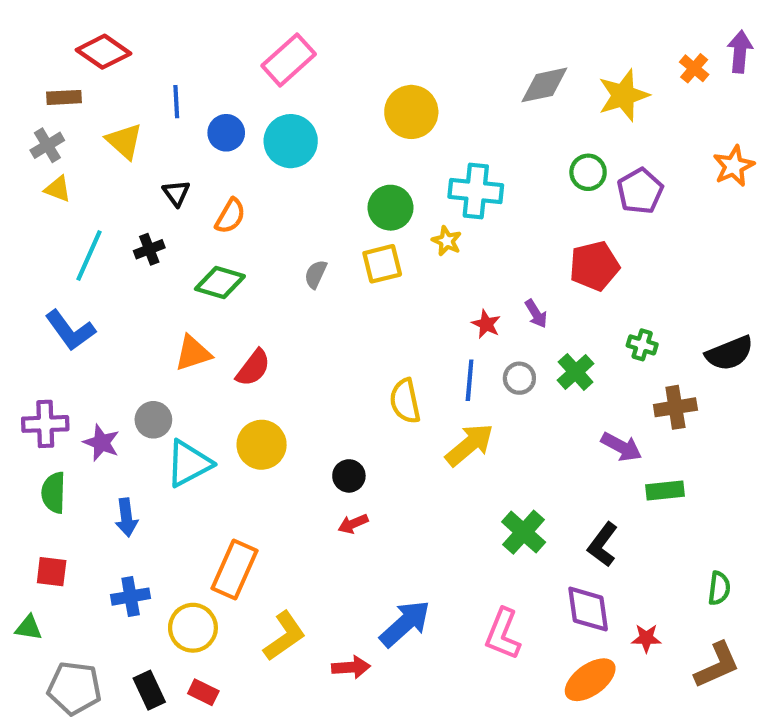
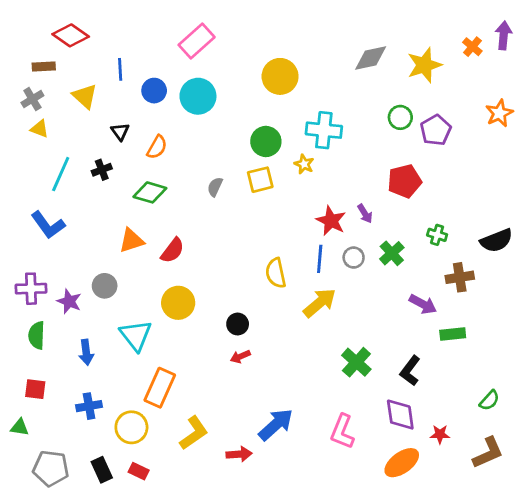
red star: (486, 324) -> (331, 221), size x1.5
cyan triangle: (189, 463) -> (136, 335), moved, turned -40
green semicircle: (719, 588) -> (489, 400), turned 35

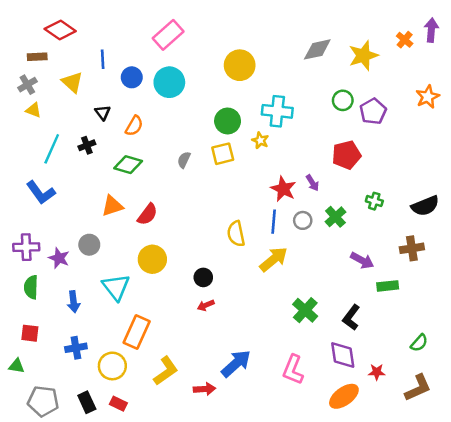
brown cross: (460, 277) -> (412, 248), moved

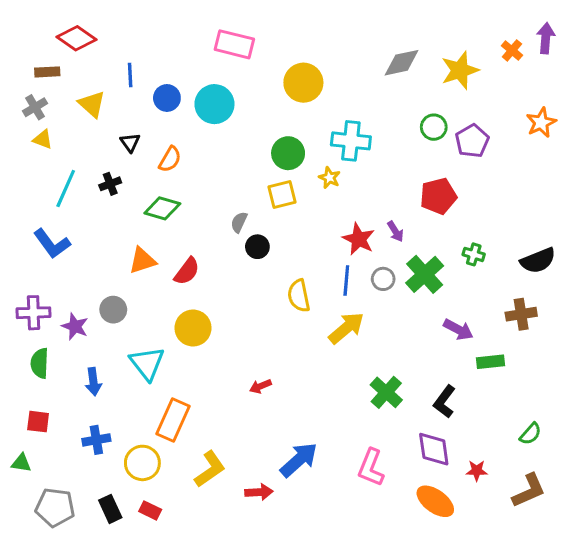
pink rectangle: (168, 35) -> (234, 44), moved, turned 56
gray semicircle: (184, 160) -> (239, 222), moved
green cross: (335, 217) -> (425, 274), size x1.4
black circle: (203, 277) -> (257, 247), moved
orange ellipse: (344, 396) -> (435, 501), turned 72

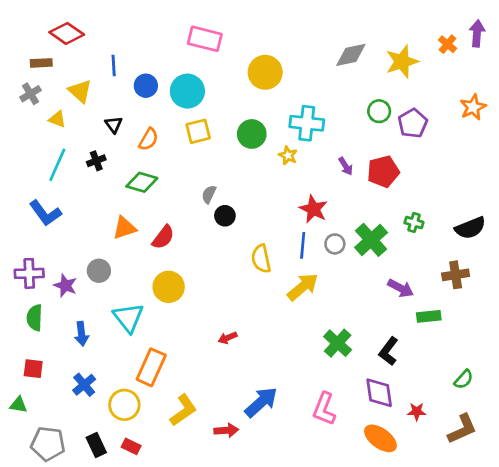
yellow triangle: (43, 139) -> (57, 119), moved
yellow square: (282, 195) -> (198, 131), moved
purple arrow: (395, 231) -> (346, 166), moved
blue cross: (96, 440) -> (84, 385), turned -30

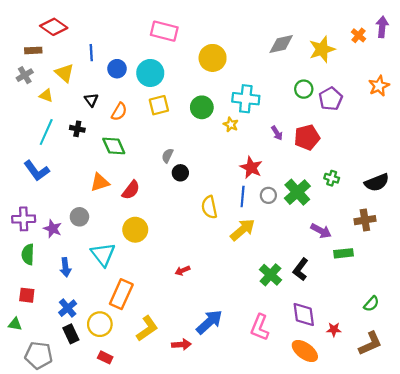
black cross: (96, 161) -> (77, 129), turned 32
green diamond: (142, 182) -> (114, 146), turned 50
black L-shape: (389, 351) -> (301, 269), moved
black rectangle: (96, 445) -> (71, 334), moved

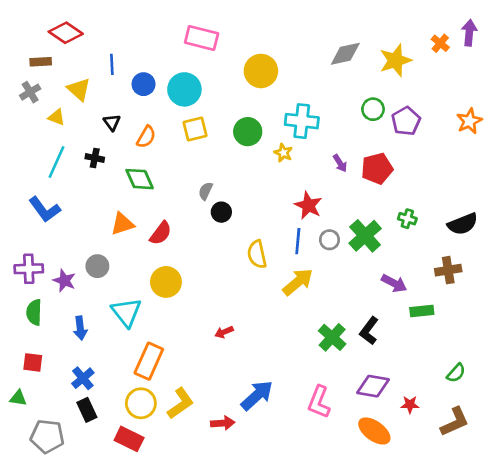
orange star: (379, 86) -> (469, 121), moved
purple diamond: (304, 314) -> (373, 386), turned -72
yellow circle: (100, 324) -> (141, 403), moved
red rectangle: (105, 357) -> (129, 439), size x1.5

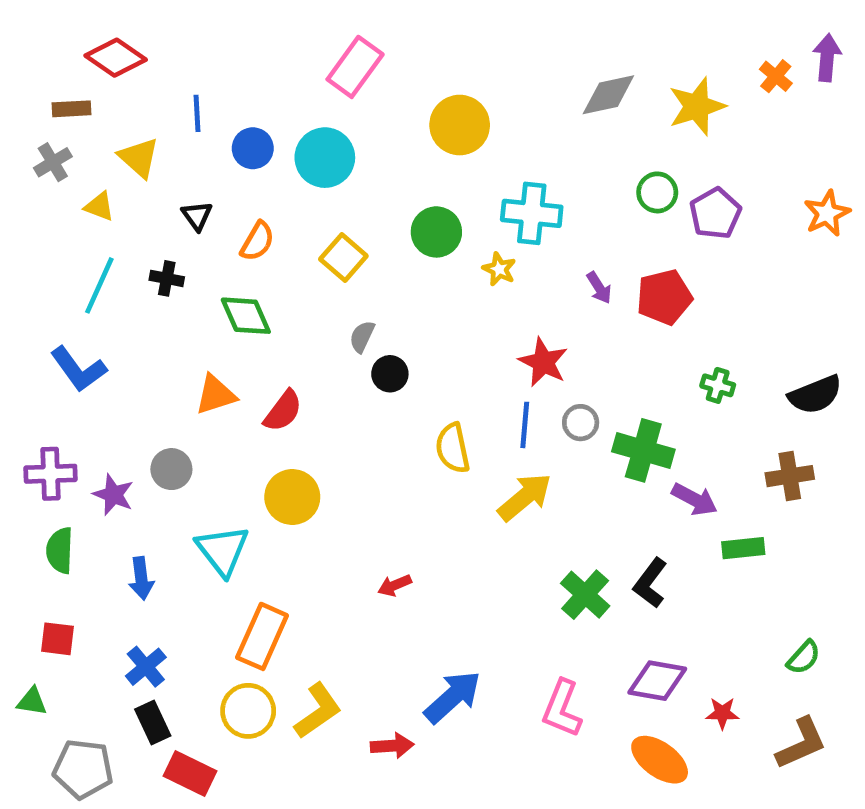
pink rectangle: (202, 38) -> (355, 67), turned -68
yellow square: (195, 129) -> (343, 258), moved, turned -35
green cross: (365, 236) -> (643, 450), moved, turned -32
red rectangle: (129, 439) -> (190, 774), moved

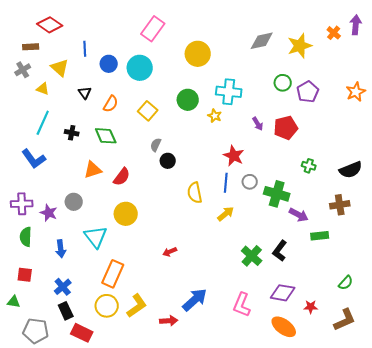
black cross: (167, 278) -> (72, 133), moved
yellow arrow: (525, 497) -> (226, 214), size x0.7

